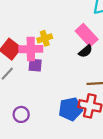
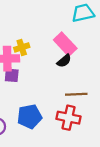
blue pentagon: (70, 109) -> (30, 117), moved

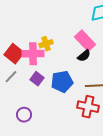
purple square: (12, 75) -> (37, 79), moved, turned 32
blue pentagon: (30, 117) -> (62, 82), moved

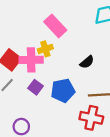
pink rectangle: (85, 41) -> (55, 26), moved

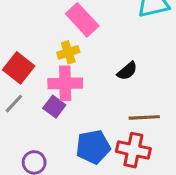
pink cross: (31, 60) -> (65, 83), moved
blue pentagon: (63, 90) -> (93, 147), moved

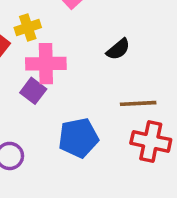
yellow cross: (68, 52) -> (28, 27), moved
red cross: (133, 150) -> (151, 141), moved

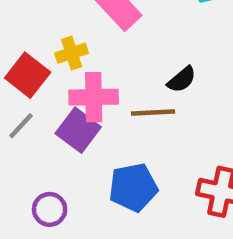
purple square: (33, 91) -> (78, 130), size x1.4
brown line: (138, 103) -> (153, 113), moved

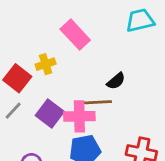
pink cross: (94, 97) -> (79, 116), moved

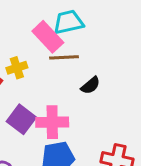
cyan trapezoid: (140, 20) -> (68, 22), moved
brown line: (98, 102) -> (64, 57), moved

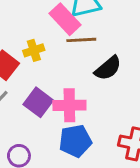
black semicircle: (90, 85) -> (108, 68), size x1.4

